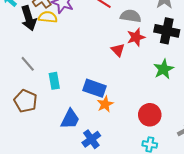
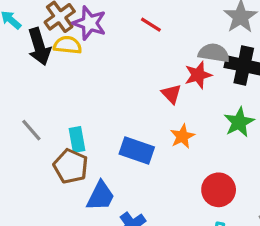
gray semicircle: (131, 16) -> (214, 53), moved
gray line: (28, 64) -> (31, 130), moved
brown pentagon: (26, 101) -> (71, 166), moved
orange star: (105, 104) -> (182, 136), moved

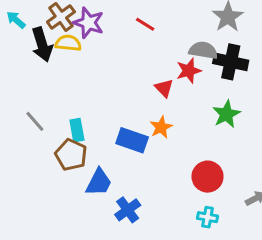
orange star: (182, 136) -> (161, 127), moved

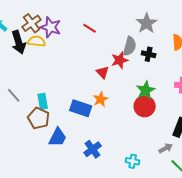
gray semicircle: (203, 50) -> (130, 46), turned 96
black cross: (231, 62) -> (149, 54), size x0.6
red circle: (208, 177) -> (145, 106), moved
blue cross: (128, 210) -> (93, 149), moved

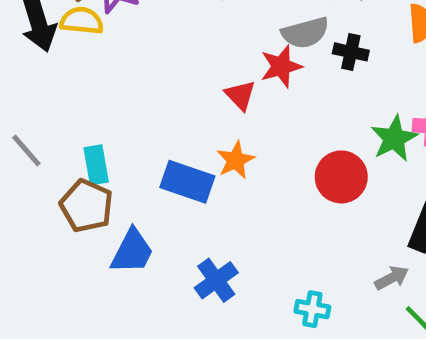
gray semicircle: (130, 46) -> (305, 33), turned 60
green star: (146, 90) -> (394, 138), moved

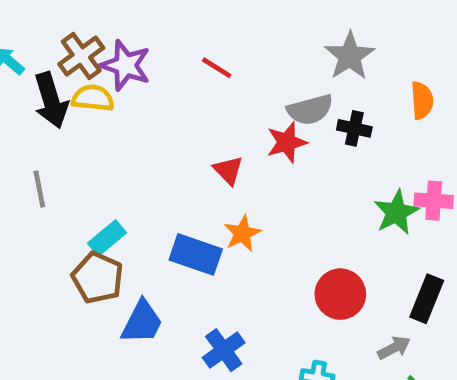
red triangle: (240, 95) -> (228, 170), moved
gray line: (26, 150) -> (39, 189), moved, turned 30
cyan rectangle: (96, 165) -> (107, 238), turned 60
red circle: (341, 177) -> (340, 294), moved

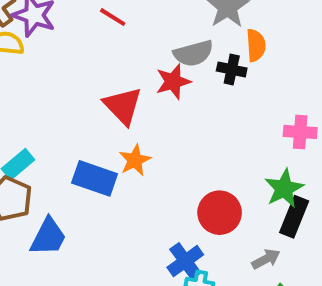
orange semicircle: (422, 100) -> (256, 45), moved
red triangle: (228, 170) -> (123, 106), size x1.5
green star: (396, 212) -> (284, 188), moved
blue cross: (224, 350) -> (185, 261), moved

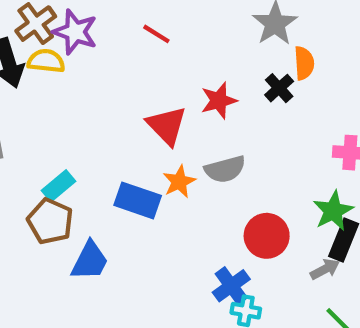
gray semicircle: (193, 53) -> (225, 169), moved
black cross: (232, 69) -> (279, 88), turned 36
gray arrow: (266, 259) -> (325, 269), moved

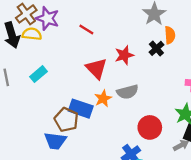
red line: (156, 34) -> (86, 30), moved
cyan rectangle: (59, 186) -> (39, 74), moved
brown pentagon: (50, 221) -> (66, 120), moved
blue trapezoid: (90, 261) -> (55, 141), turned 70

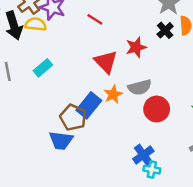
black cross: (156, 48) -> (165, 30), moved
blue rectangle: (81, 109) -> (89, 105), turned -70
red circle: (150, 127) -> (157, 109), moved

